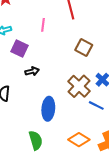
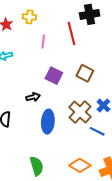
pink line: (43, 25) -> (43, 42), moved
purple square: (20, 49) -> (54, 76), moved
blue ellipse: (48, 109) -> (48, 122), moved

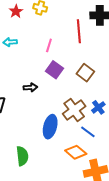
pink line: (43, 42) -> (49, 45), moved
blue ellipse: (48, 122) -> (50, 127), moved
orange diamond: (80, 165) -> (76, 152), moved

